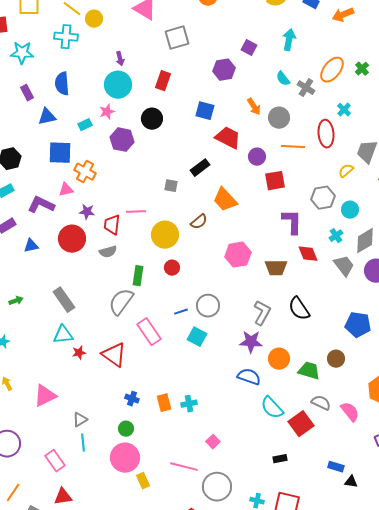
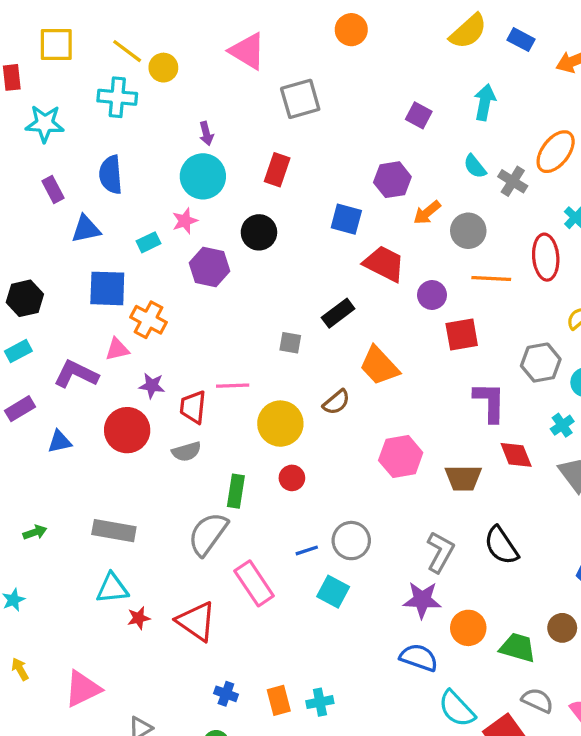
purple hexagon: (224, 70) -> (392, 180), moved
orange arrow: (254, 107) -> (427, 213), turned 84
gray rectangle: (64, 300) -> (114, 531), turned -45

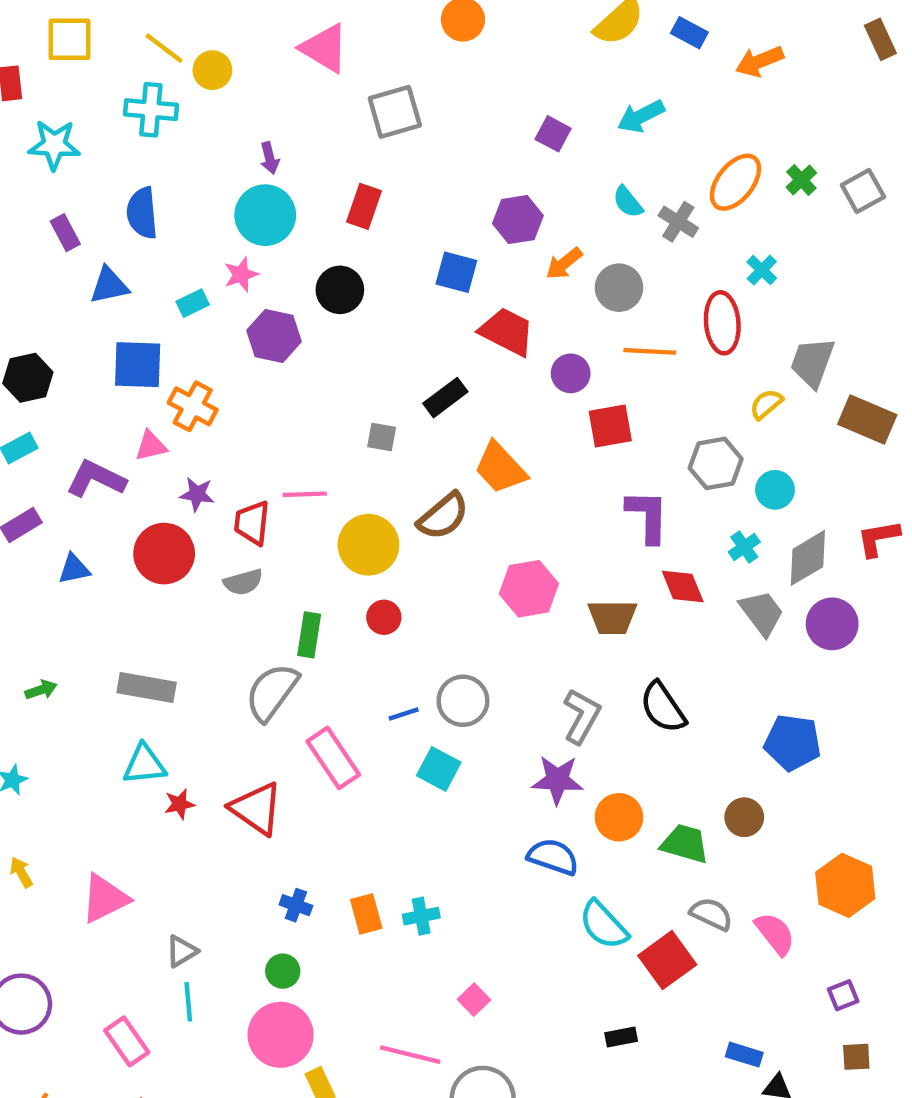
cyan arrow: (485, 102) -> (641, 116), turned -128
brown semicircle: (336, 402) -> (443, 516), size x1.4

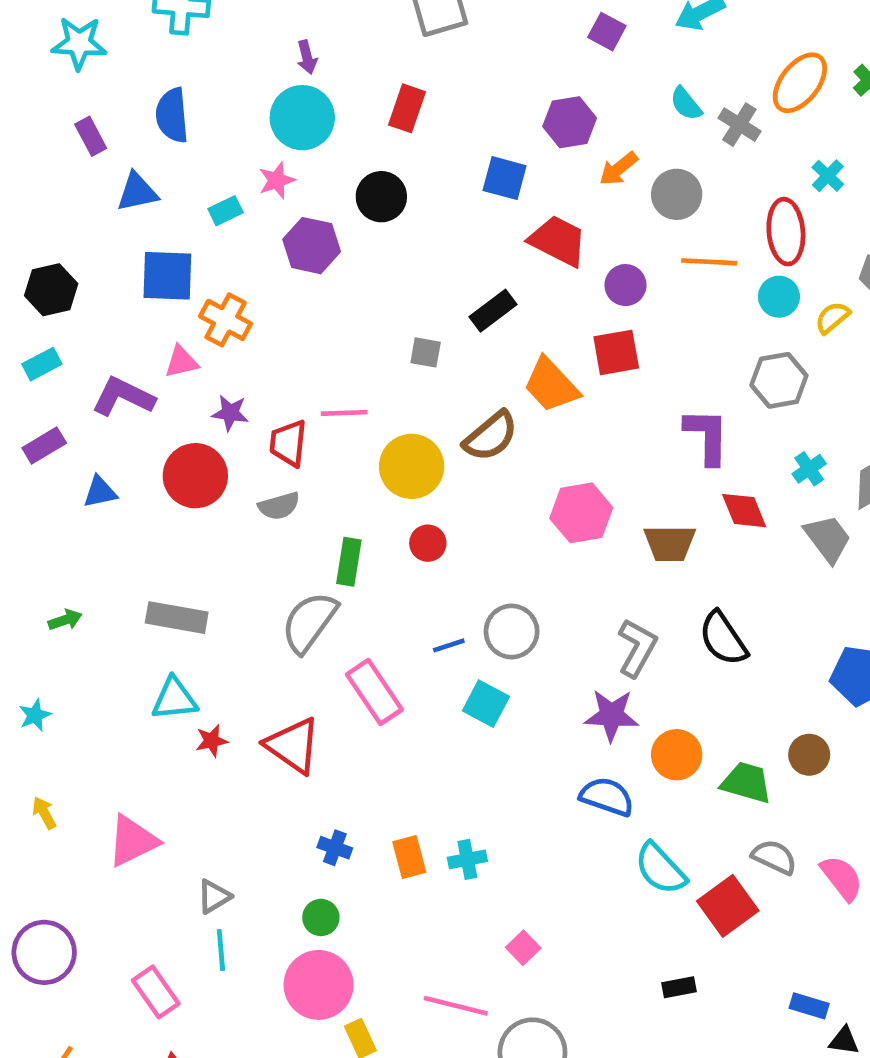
red square: (610, 426) -> (616, 352), moved
cyan circle: (775, 490) -> (779, 297), moved

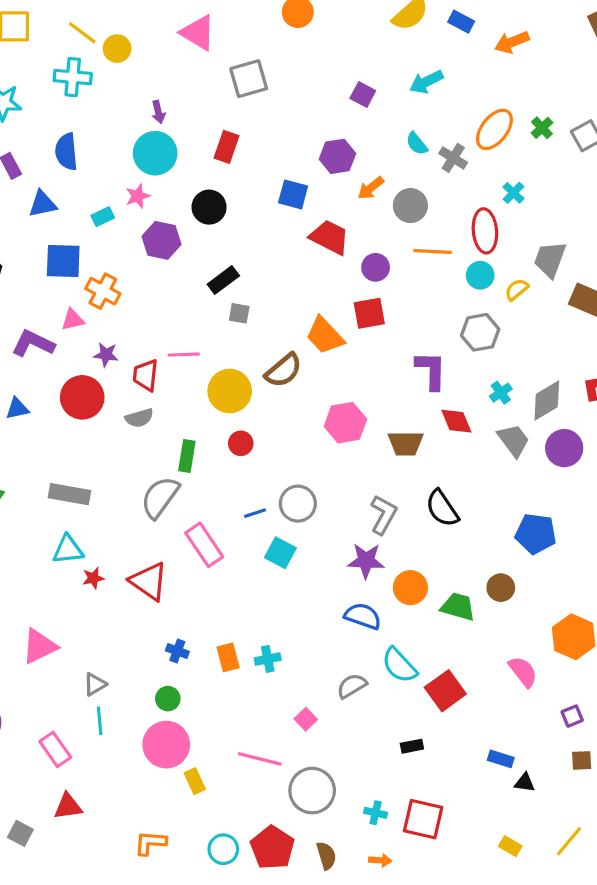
black rectangle: (493, 311) -> (223, 280), moved
gray semicircle: (774, 857) -> (352, 686), moved, turned -56

